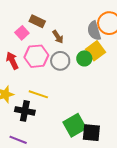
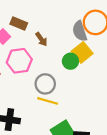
gray circle: (60, 61) -> (45, 84), moved
yellow line: (38, 94) -> (48, 101), moved

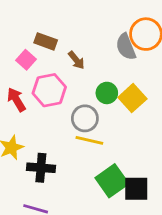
yellow square: (82, 52) -> (132, 98), moved
green circle: (70, 61) -> (107, 93), moved

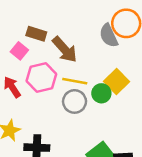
brown arrow: (76, 60) -> (65, 49), size x1.6
green circle: (107, 93) -> (101, 93), moved
yellow line: (89, 140) -> (75, 81), moved

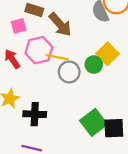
pink square: (19, 51) -> (19, 26), turned 35
yellow line: (75, 81) -> (57, 57), moved

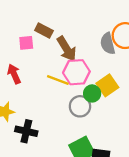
pink hexagon: (39, 50) -> (76, 72), moved
gray circle: (69, 72) -> (80, 106), moved

